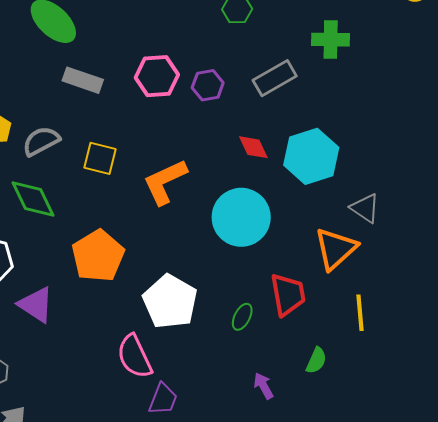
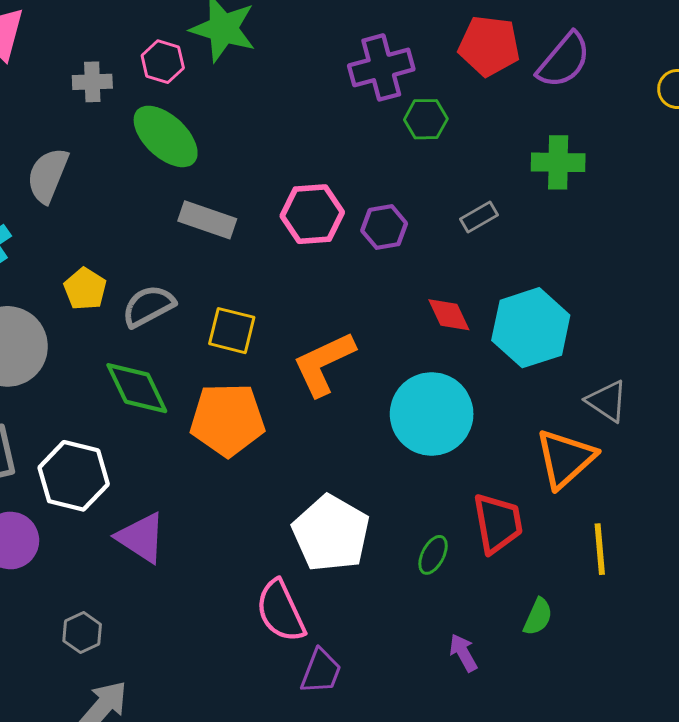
gray rectangle: (275, 78) -> (479, 217), size x0.6
orange pentagon: (98, 256) -> (227, 420), moved, turned 30

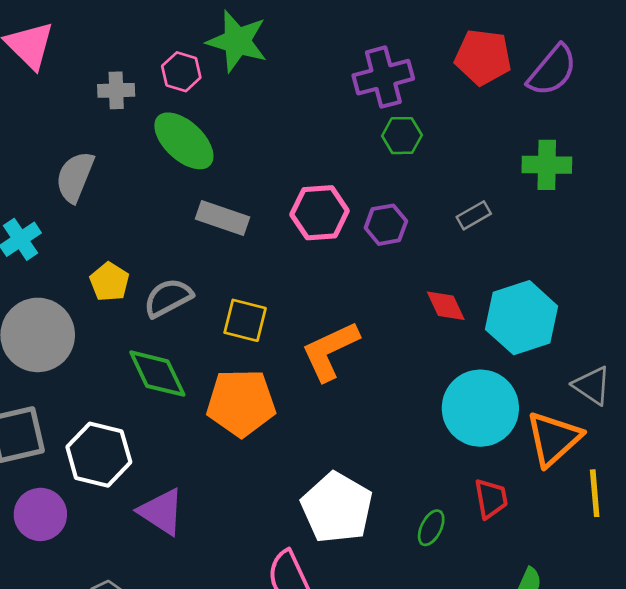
green hexagon: (426, 119) -> (402, 136), moved
cyan circle: (432, 414) -> (480, 408), moved
red trapezoid: (498, 523) -> (491, 498), size x0.7
yellow line: (600, 549) -> (595, 493), moved

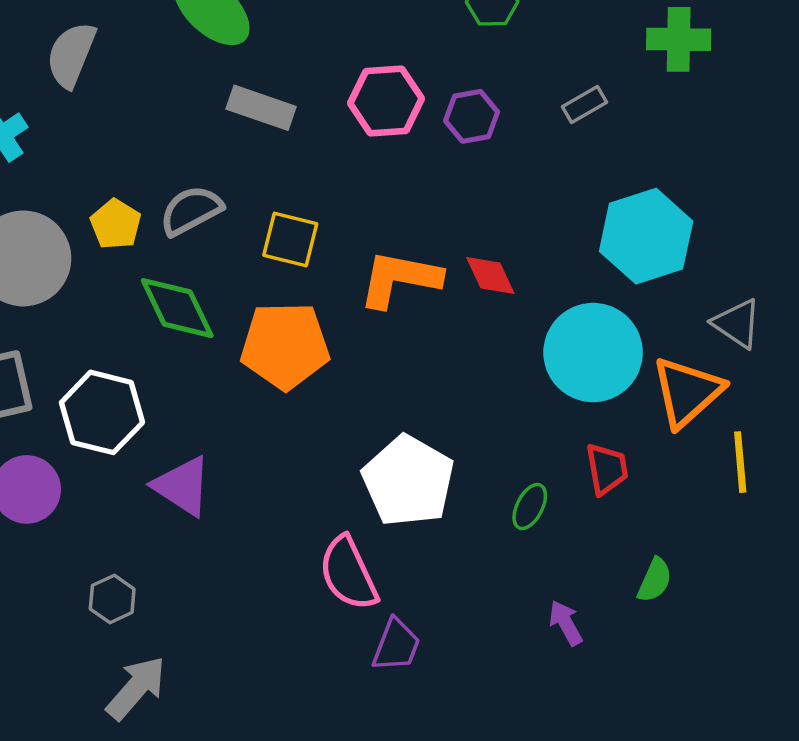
yellow pentagon: (109, 282) -> (116, 224), moved
red diamond: (446, 306) -> (490, 276), moved
orange L-shape: (330, 351) -> (400, 279), turned 36

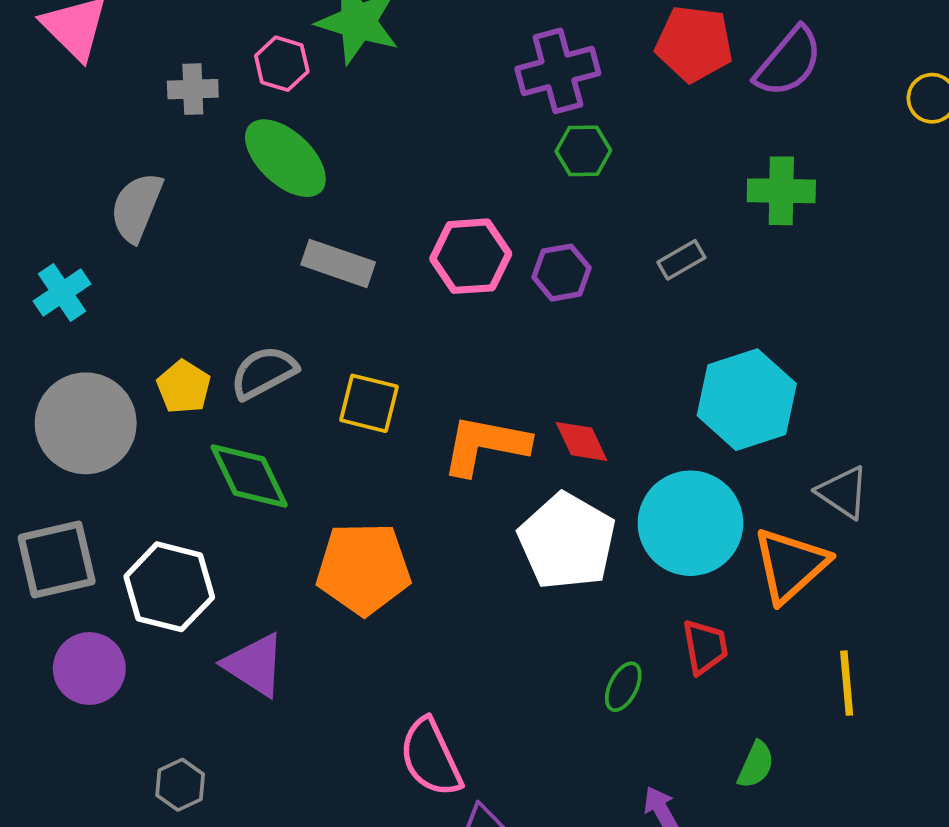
orange pentagon: (285, 346) -> (364, 569), moved
yellow line: (740, 462) -> (847, 683), moved
white pentagon: (408, 481) -> (567, 541), moved

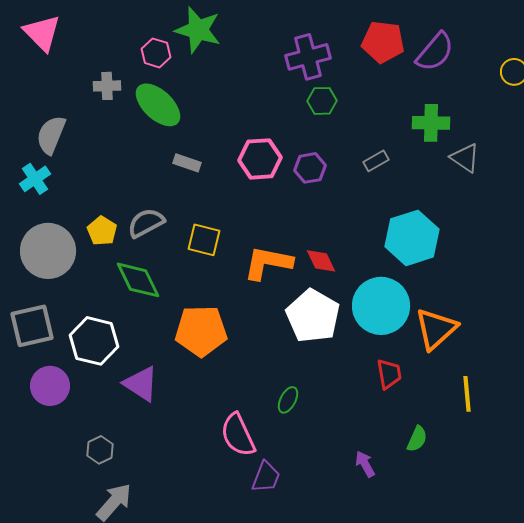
gray cross: (193, 89) -> (107, 86), moved
gray semicircle: (137, 207) -> (51, 135), moved
gray rectangle: (338, 263) -> (187, 163), size x0.7
gray triangle: (843, 492) -> (465, 158), moved
green ellipse: (623, 687) -> (288, 400), moved

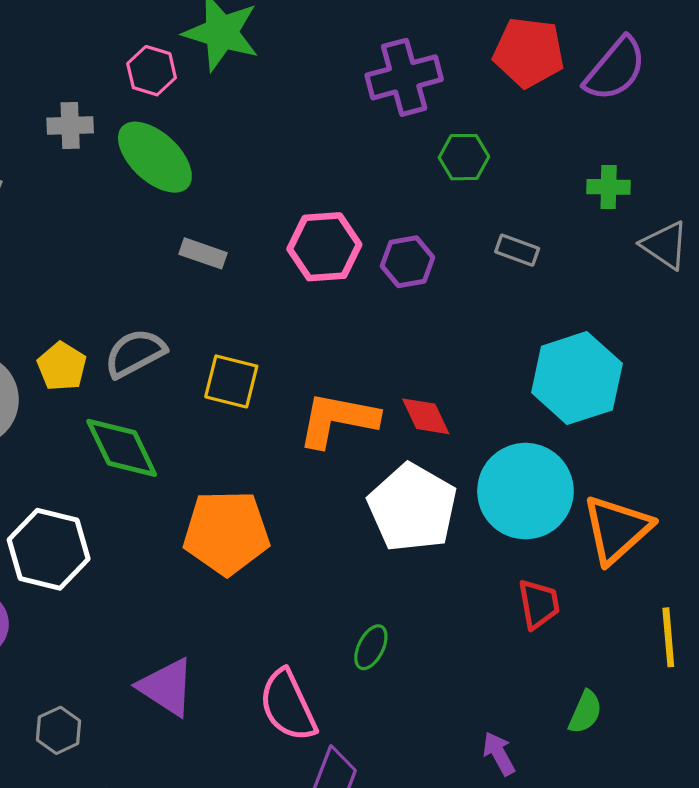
green hexagon: (322, 101) -> (464, 157), moved
green cross: (431, 123) -> (609, 187), size x0.7
gray rectangle: (376, 161) -> (517, 250), turned 50
purple triangle: (141, 384) -> (167, 687), moved

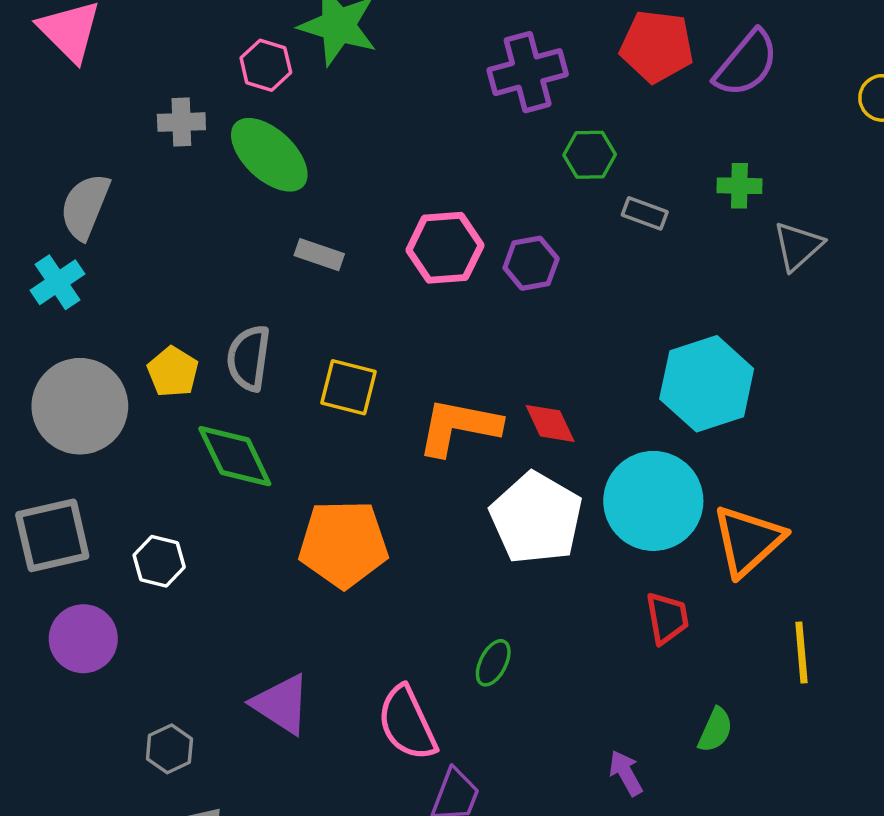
gray triangle: (665, 245) -> (798, 246), turned 44
gray rectangle: (517, 250) -> (645, 213), moved
gray semicircle: (135, 353) -> (249, 358), turned -54
white hexagon: (49, 549) -> (159, 561), size x0.6

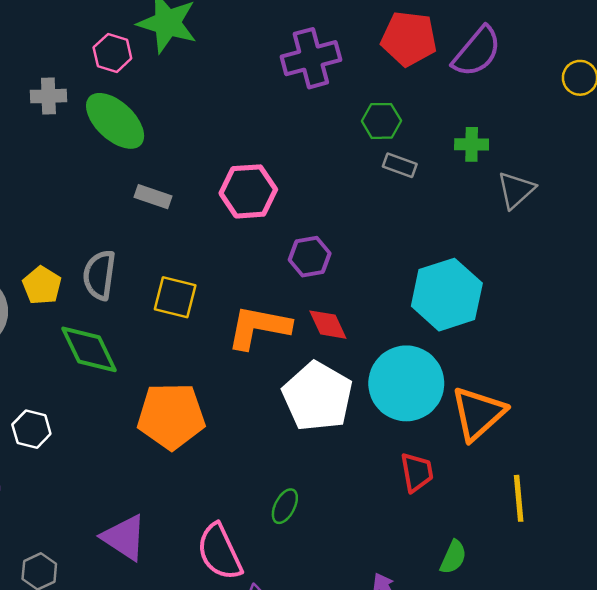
green hexagon: (590, 155) -> (381, 121), moved
purple hexagon: (531, 263) -> (310, 257), moved

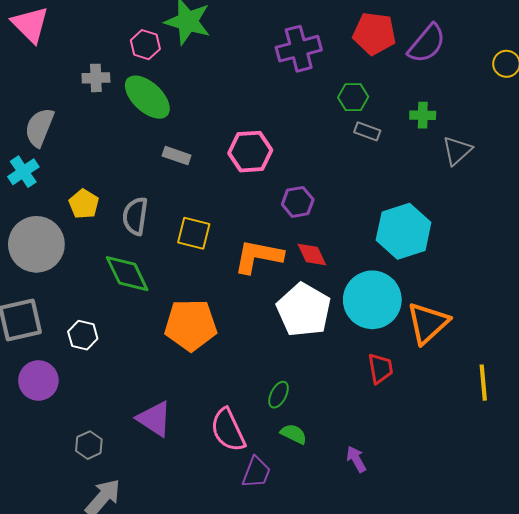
yellow pentagon: (42, 285) -> (84, 204), moved
yellow line: (519, 498) -> (483, 383), moved
green semicircle: (453, 557) -> (294, 434), moved, turned -88

